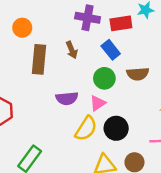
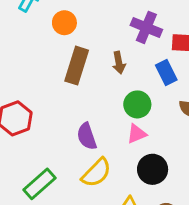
green circle: (104, 78) -> (137, 104), moved
purple semicircle: (67, 98) -> (87, 136), moved, turned 65
yellow semicircle: (86, 129) -> (96, 173), moved

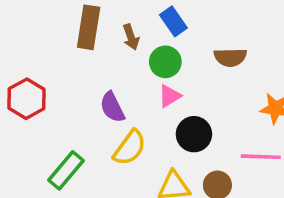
brown arrow: (119, 63) -> (131, 37), moved
blue rectangle: (166, 72) -> (173, 21), moved

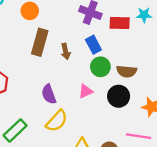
green circle: (165, 62) -> (100, 67), moved
black circle: (194, 134) -> (119, 96), moved

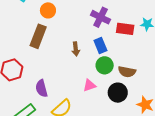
brown rectangle: (40, 42) -> (38, 36), moved
purple semicircle: (49, 94) -> (42, 88), moved

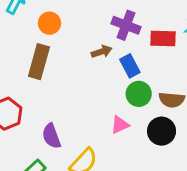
brown arrow: (76, 49) -> (102, 52), moved, turned -96

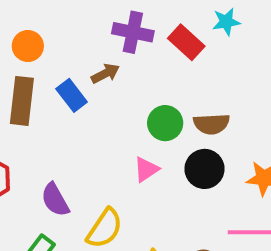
red rectangle: (163, 39) -> (186, 42), turned 50
blue rectangle: (130, 66) -> (72, 95), moved

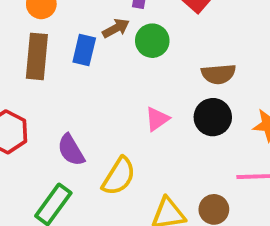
blue rectangle: (72, 95) -> (84, 50), turned 52
green circle: (165, 123) -> (152, 41), moved

